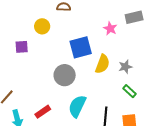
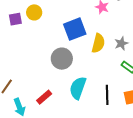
purple square: (22, 47) -> (15, 19), moved

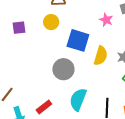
yellow circle: (34, 12) -> (51, 22), moved
blue square: (75, 29) -> (78, 40), turned 35

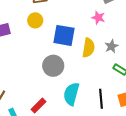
pink star: (106, 20) -> (98, 18), moved

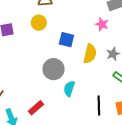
blue square: (64, 35) -> (66, 40), size x0.7
cyan semicircle: (71, 94) -> (69, 89), moved, size x0.7

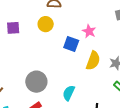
pink star: (102, 24) -> (89, 31), moved
gray circle: (54, 69) -> (36, 82), moved

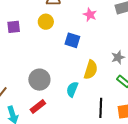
pink star: (89, 31) -> (90, 15), moved
yellow semicircle: (93, 61) -> (91, 70), moved

